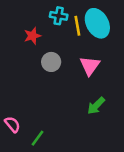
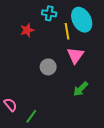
yellow line: (77, 26) -> (67, 31), moved
gray circle: (51, 62) -> (48, 67), moved

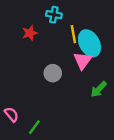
cyan ellipse: (82, 20) -> (89, 43), moved
green arrow: (81, 89) -> (99, 89), moved

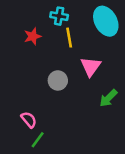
yellow line: (73, 34) -> (69, 38), moved
cyan ellipse: (89, 43) -> (106, 21), moved
pink semicircle: (11, 114) -> (29, 120), moved

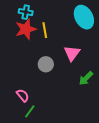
cyan cross: (59, 16) -> (26, 12), moved
red star: (33, 36) -> (26, 29), size x1.5
yellow line: (69, 38) -> (45, 30), moved

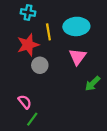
cyan ellipse: (84, 17) -> (76, 26), moved, turned -65
red star: (26, 29) -> (28, 45), moved
gray circle: (46, 64) -> (40, 65), moved

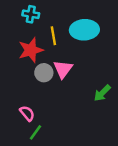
pink triangle: (78, 57) -> (63, 69), moved

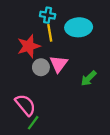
cyan cross: (31, 14) -> (48, 15), moved
green arrow: (102, 93) -> (89, 78), moved
pink semicircle: (27, 113) -> (25, 105), size x1.5

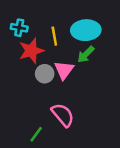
cyan cross: (48, 15) -> (19, 28), moved
green arrow: (89, 78) -> (86, 54), moved
pink semicircle: (25, 105) -> (63, 115), moved

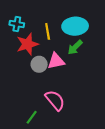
pink triangle: (64, 70) -> (56, 61), turned 42

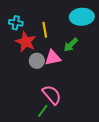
cyan ellipse: (75, 26) -> (82, 17), moved
red star: (27, 44) -> (26, 42), turned -30
green line: (32, 117) -> (43, 111), moved

